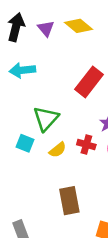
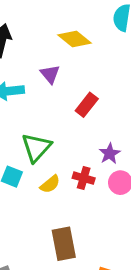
purple triangle: (46, 28) -> (50, 74), moved
red rectangle: (89, 82) -> (87, 105), size x0.7

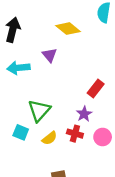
red rectangle: (87, 105) -> (96, 89), moved
purple star: (110, 154) -> (84, 114), moved

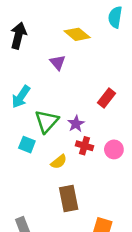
cyan arrow: (18, 68) -> (21, 97), moved, turned -50
purple star: (84, 114) -> (76, 124), moved
yellow semicircle: (50, 138) -> (59, 162), moved

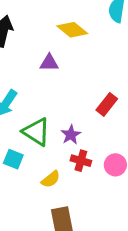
purple triangle: (58, 62) -> (49, 63), turned -49
green triangle: (47, 121) -> (36, 132), turned -40

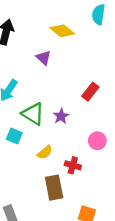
purple triangle: (49, 63) -> (44, 58), turned 42
red cross: (81, 161) -> (73, 165), moved

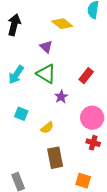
green triangle: (33, 114) -> (46, 74), moved
pink circle: (97, 141) -> (92, 118), size x1.5
red cross: (73, 165) -> (93, 143), moved

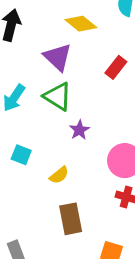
purple triangle: (46, 47) -> (58, 57), size x1.5
red rectangle: (86, 76) -> (116, 67), moved

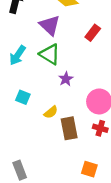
brown rectangle: (71, 219) -> (69, 128), moved

